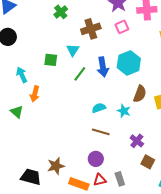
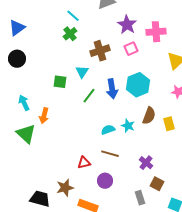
cyan arrow: (22, 75) -> (24, 103), moved
cyan star: (124, 111) -> (128, 126), moved
green triangle: (17, 112) -> (26, 134), size x1.5
gray rectangle: (120, 179) -> (140, 198), moved
red triangle: (100, 180) -> (84, 163), moved

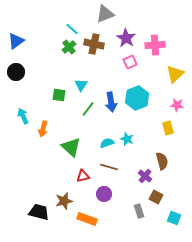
brown cross: (100, 51) -> (94, 44), moved, turned 30
brown semicircle: (149, 116) -> (162, 161), moved, turned -36
yellow rectangle: (169, 124) -> (168, 128), moved
green triangle: (26, 134) -> (71, 147), moved

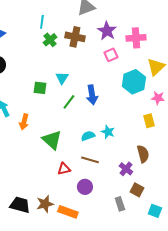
cyan line: (72, 29) -> (42, 22), moved, turned 56
cyan hexagon: (137, 98) -> (134, 82), moved
brown star: (64, 201) -> (45, 204), moved

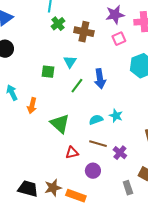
purple star: (107, 31) -> (115, 15), turned 30
brown cross: (75, 37) -> (84, 32), moved
purple cross: (126, 169) -> (120, 153), moved

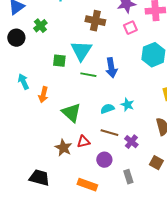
green cross: (58, 24) -> (40, 26), moved
cyan triangle: (70, 62) -> (81, 51), size x1.6
green line: (77, 86) -> (88, 75), turned 63
brown star: (53, 188) -> (63, 148), moved, turned -30
gray rectangle: (128, 188) -> (128, 177), moved

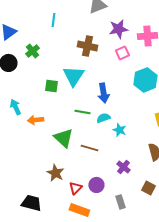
green line: (88, 75) -> (82, 112), moved
orange arrow: (43, 95) -> (35, 120), turned 70
cyan semicircle: (107, 109) -> (103, 118), moved
brown line: (109, 133) -> (89, 148), moved
red triangle: (83, 142) -> (75, 188), moved, turned -32

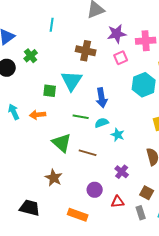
orange arrow: (35, 120) -> (38, 115), moved
red triangle: (75, 188) -> (118, 202), moved, turned 40
gray rectangle: (120, 202) -> (141, 213), moved

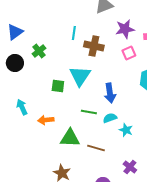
cyan line: (52, 25) -> (74, 33), moved
orange arrow: (38, 115) -> (46, 120), moved
green triangle: (62, 143) -> (70, 138), turned -40

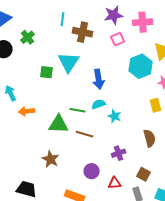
green line: (89, 112) -> (78, 110), moved
orange arrow: (46, 120) -> (27, 111), moved
purple cross: (130, 167) -> (119, 153), turned 32

